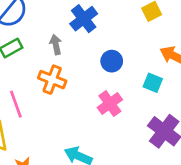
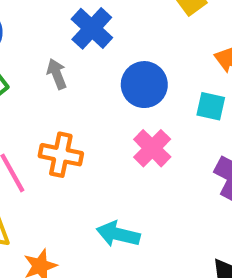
blue circle: (112, 61) -> (144, 85), size x1.4
orange cross: (52, 80) -> (61, 155), moved

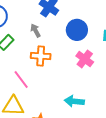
orange cross: (61, 155) -> (41, 56), moved

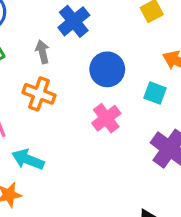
cyan arrow: (74, 101) -> (28, 159), moved

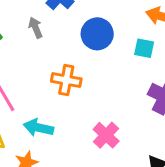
orange cross: (39, 94) -> (66, 80), moved
pink cross: (106, 118) -> (106, 135), moved

